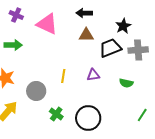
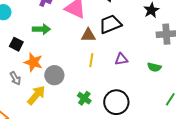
brown triangle: (86, 35) -> (88, 35), moved
black trapezoid: (110, 48) -> (110, 24), moved
gray circle: (36, 91) -> (54, 75), moved

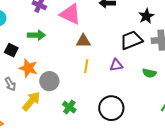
black trapezoid: (110, 24) -> (131, 40), moved
green cross: (84, 98) -> (69, 107), moved

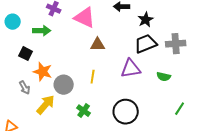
black star: (146, 16) -> (146, 20), moved
green arrow: (36, 35) -> (42, 31), moved
purple triangle: (116, 65) -> (131, 69), size x1.5
yellow line: (86, 66) -> (93, 77), moved

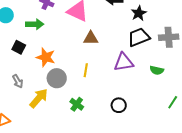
orange star: (43, 72) -> (46, 57), moved
black circle: (126, 112) -> (119, 105), size x0.6

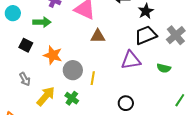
gray cross: (169, 37) -> (176, 35), turned -36
yellow line: (86, 70) -> (93, 78), moved
gray circle: (57, 78) -> (73, 70), moved
green cross: (77, 104) -> (72, 98), moved

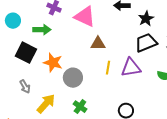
black square: (26, 45) -> (26, 53), size x1.5
yellow line: (93, 78) -> (108, 68), moved
green cross: (72, 98) -> (80, 107), moved

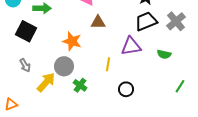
orange star: (53, 63) -> (72, 41), moved
yellow line: (108, 68) -> (108, 64), moved
gray circle: (73, 78) -> (64, 66), moved

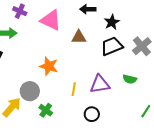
brown triangle: (98, 22) -> (79, 37), moved
orange star: (72, 41) -> (49, 66), moved
purple triangle: (131, 46) -> (100, 84), moved

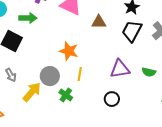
black trapezoid: (112, 46) -> (132, 31), turned -40
green semicircle: (130, 79) -> (149, 72), moved
yellow line: (74, 89) -> (80, 74), moved

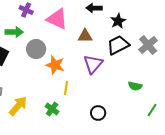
black trapezoid: (132, 31) -> (118, 45), turned 35
purple triangle: (120, 69) -> (93, 64), moved, turned -40
gray circle: (50, 76) -> (36, 49), moved

